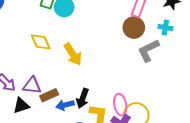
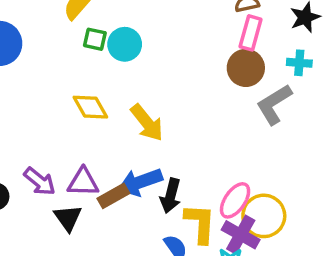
blue arrow: (65, 105) -> (140, 182), moved, size x1.4
pink ellipse: (120, 105) -> (235, 200), turned 50
black triangle: (21, 106) -> (68, 218), turned -42

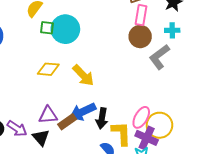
cyan circle: (125, 44) -> (65, 29), size x1.4
yellow diamond: (90, 107) -> (48, 69), turned -50
purple arrow: (40, 181) -> (17, 129), moved

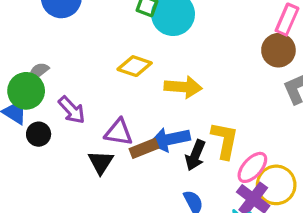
yellow arrow: (83, 75) -> (183, 87), turned -55
purple arrow: (17, 129) -> (72, 110), moved
yellow L-shape: (121, 133) -> (225, 140), moved

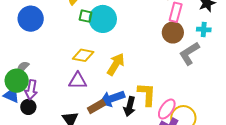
yellow arrow: (183, 87) -> (116, 64), turned -55
purple arrow: (72, 110) -> (31, 90), moved, turned 60
purple triangle: (119, 132) -> (78, 81), moved

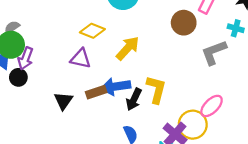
brown circle: (173, 32) -> (184, 23), moved
gray semicircle: (23, 67) -> (12, 27), moved
pink ellipse: (167, 109) -> (212, 106), moved

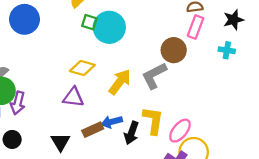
gray L-shape: (214, 52) -> (154, 76), moved
black circle: (18, 77) -> (12, 139), moved
blue arrow: (116, 86) -> (112, 122), size x0.7
pink ellipse: (212, 106) -> (180, 131), moved

